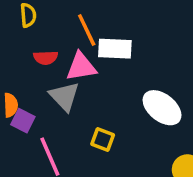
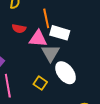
gray triangle: (64, 96) -> (51, 53), moved
white ellipse: (162, 108) -> (66, 73), moved

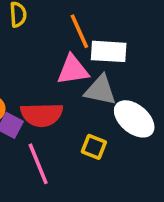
red semicircle: (19, 29) -> (42, 115), moved, size x1.6
gray triangle: (51, 53) -> (100, 90), turned -36

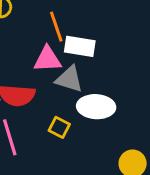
white ellipse: (134, 119) -> (96, 107), turned -42

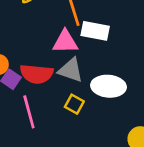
gray triangle: (69, 79) -> (71, 70), moved

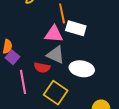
red semicircle: (37, 74) -> (42, 68), moved, size x0.7
yellow square: (74, 104) -> (56, 93), moved, size x1.6

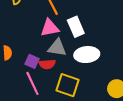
white rectangle: (76, 28) -> (76, 27), moved, turned 66
purple square: (12, 57) -> (32, 61), moved

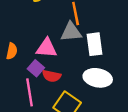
pink triangle: (50, 28) -> (47, 48), moved
gray triangle: (57, 48) -> (71, 32), moved, turned -30

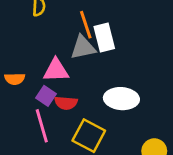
white rectangle: (94, 44) -> (104, 37), moved
orange semicircle: (12, 51) -> (15, 79), turned 84

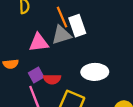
pink triangle: (56, 70) -> (39, 43), moved
purple square: (46, 96) -> (36, 75), turned 32

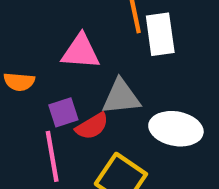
gray triangle: (61, 35) -> (121, 97), moved
red semicircle: (52, 79) -> (92, 126), turned -42

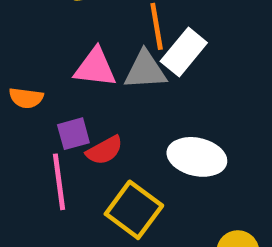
white rectangle: (160, 34) -> (184, 52), turned 45
gray triangle: (121, 97) -> (145, 70), moved

